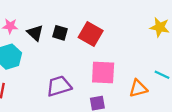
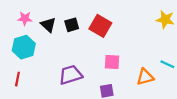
black square: (60, 33) -> (72, 25), turned -32
pink square: (103, 73) -> (112, 62), size x0.7

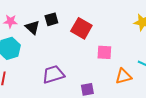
black square: (72, 25) -> (51, 19), moved
pink square: (112, 62) -> (104, 52), moved

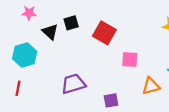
pink star: (10, 21) -> (29, 13), moved

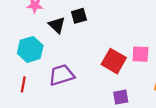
red square: (104, 33) -> (114, 61), moved
purple trapezoid: (73, 84) -> (62, 75), moved

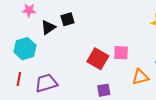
black triangle: (57, 25) -> (48, 27), turned 42
purple trapezoid: (62, 75) -> (46, 83), moved

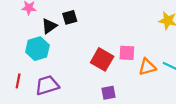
cyan hexagon: (25, 49) -> (37, 49), moved
orange triangle: (140, 77) -> (147, 67), moved

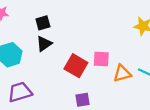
black triangle: (49, 26) -> (44, 44), moved

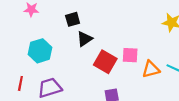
black triangle: (44, 44) -> (85, 39), moved

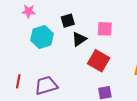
cyan hexagon: (40, 51) -> (42, 37), moved
pink square: (130, 55) -> (105, 29), moved

